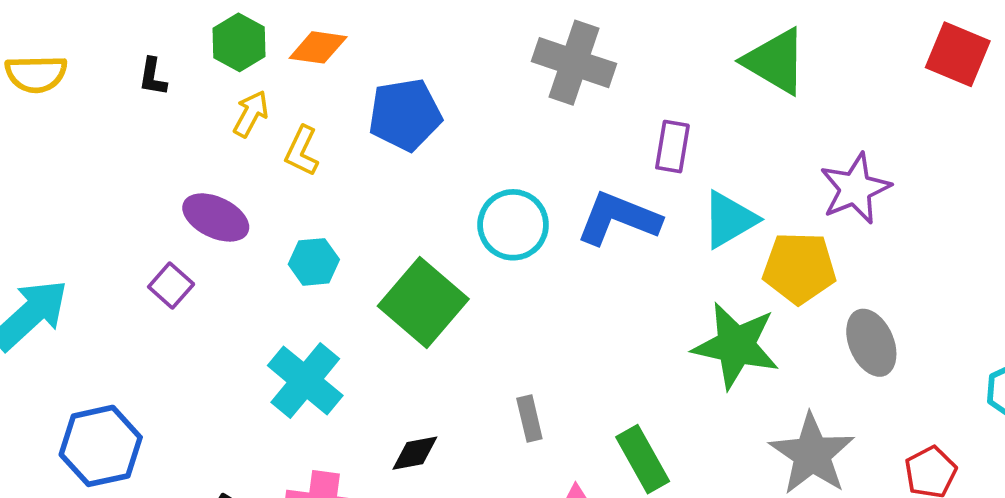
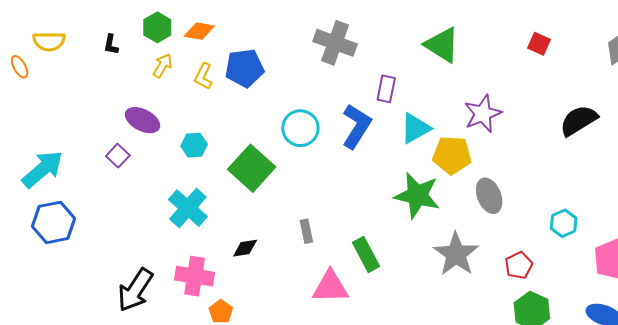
red square: (958, 54) -> (539, 44), size x0.7
yellow L-shape: (302, 151) -> (203, 76), moved
blue L-shape: (618, 218) -> (356, 126), turned 99
blue hexagon: (101, 446) -> (54, 222), moved

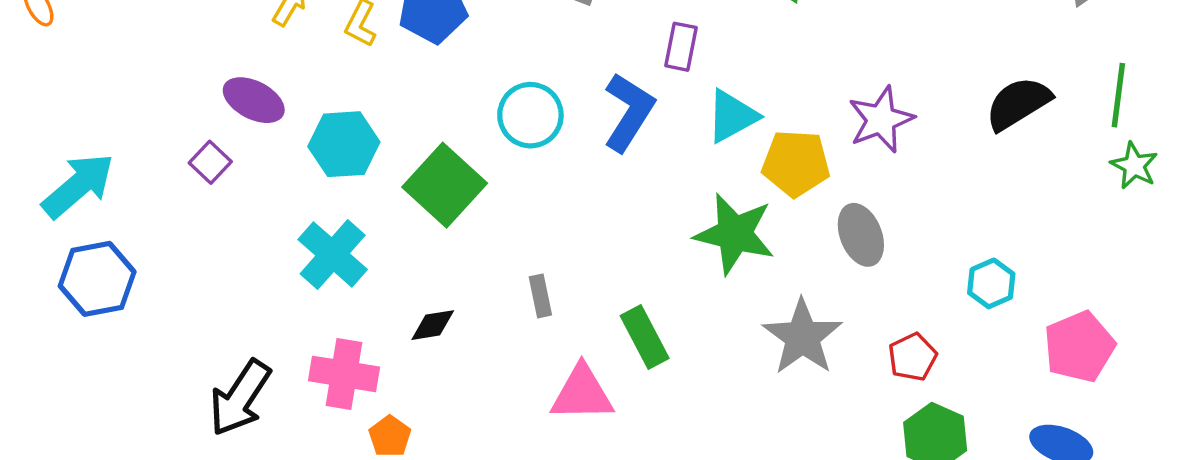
purple star: (483, 114) -> (881, 120), moved
cyan hexagon: (194, 145) -> (344, 144), size x1.5

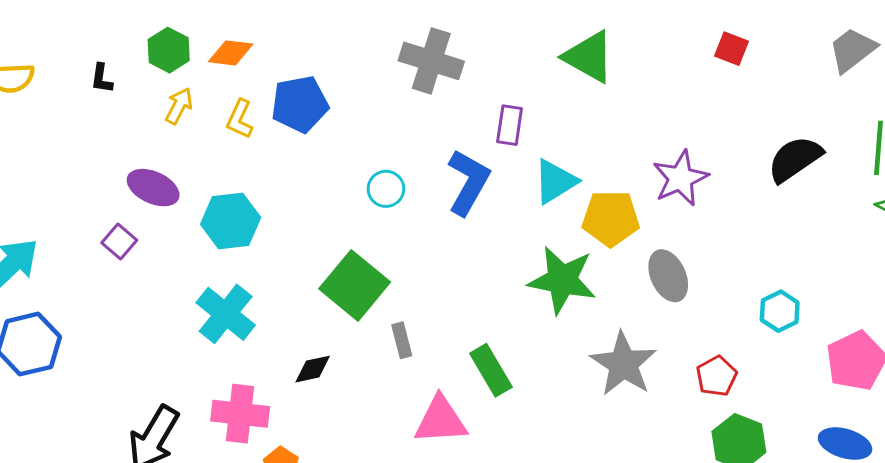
cyan circle: (530, 115) -> (386, 189), size x0.7
green square: (445, 185) -> (355, 285), moved

